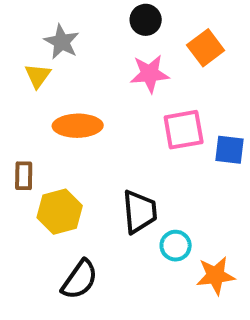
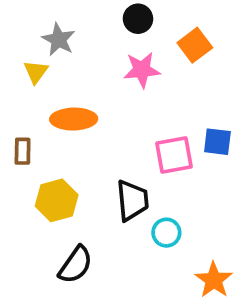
pink square: (184, 130) -> (174, 155), moved
brown rectangle: (24, 176) -> (23, 151), moved
orange star: (216, 276) -> (214, 280), moved, turned -30

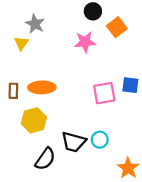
black circle: (138, 19) -> (93, 11), moved
orange ellipse: (74, 119) -> (42, 87), moved
black trapezoid: (132, 200) -> (74, 142), moved, turned 110

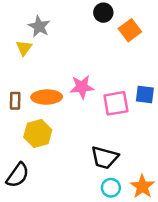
pink star: (85, 42) -> (82, 87), moved
cyan circle: (100, 140) -> (111, 188), moved
black trapezoid: (74, 142) -> (105, 157), moved
black semicircle: (45, 159) -> (18, 175), moved

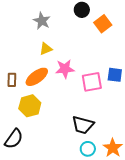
gray star: (39, 26) -> (42, 21), moved
yellow triangle: (24, 48) -> (46, 49), moved, turned 32
orange ellipse: (47, 97) -> (37, 77), turned -35

